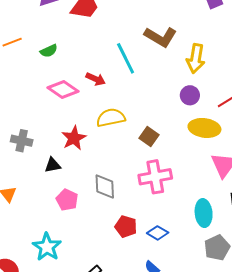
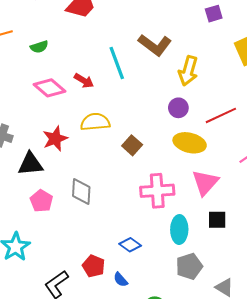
black triangle: (53, 165) -> (30, 164), size x1.5
pink cross: (155, 177) -> (157, 191), moved
red pentagon: (126, 227) -> (94, 266), moved

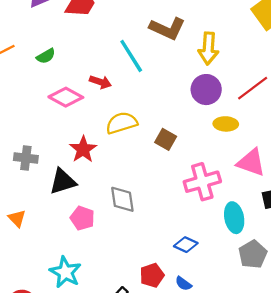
purple circle: (178, 108) -> (206, 90), size x1.4
yellow ellipse: (190, 143) -> (226, 124), size x0.7
pink triangle: (205, 183) -> (251, 162), turned -40
red pentagon: (94, 266) -> (152, 275), turned -30

